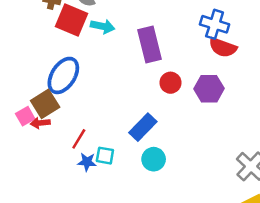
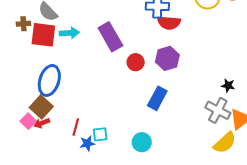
blue rectangle: (143, 127) -> (157, 98), moved
cyan circle: (154, 159) -> (142, 142), moved

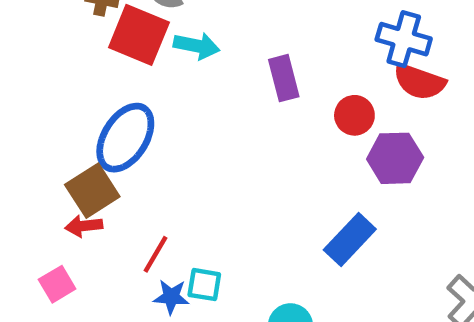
purple rectangle: (110, 37) -> (284, 78), size x0.7
red circle: (136, 62) -> (354, 115), moved
pink square: (28, 121) -> (57, 284), moved

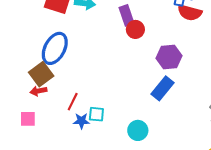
red circle: (354, 115) -> (135, 29), moved
purple hexagon: (395, 158) -> (169, 57), moved
pink square: (57, 284) -> (28, 119), turned 35

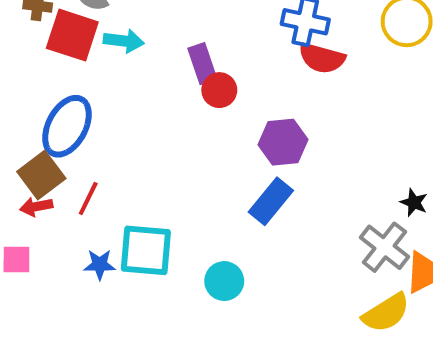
red line: (73, 102) -> (88, 199), moved
cyan square: (96, 114) -> (146, 250), size x1.8
blue star: (81, 121) -> (100, 265), moved

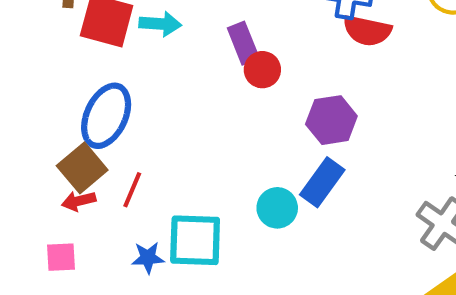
cyan circle: (224, 281) -> (277, 208), moved

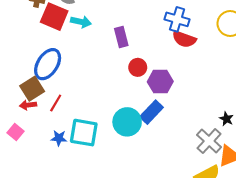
red circle: (262, 70) -> (138, 67), moved
cyan circle: (277, 208) -> (127, 122), size x1.4
pink square: (61, 257) -> (15, 132), turned 35

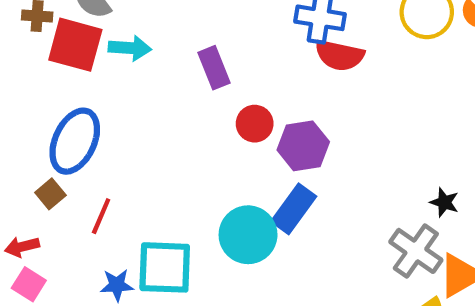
brown square: (32, 89) -> (50, 194), size x0.6
red arrow: (28, 105) -> (22, 247), moved

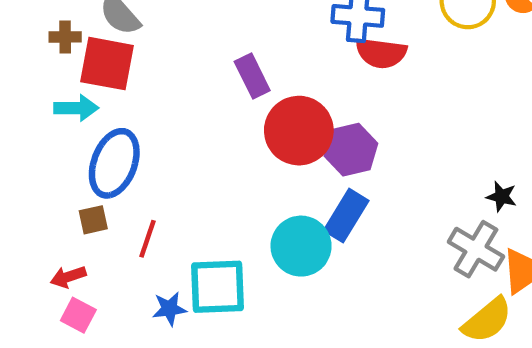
cyan arrow: (130, 48) -> (76, 108), moved
red circle: (255, 124) -> (299, 131), size x1.8
brown square: (50, 194) -> (93, 220), turned 32

